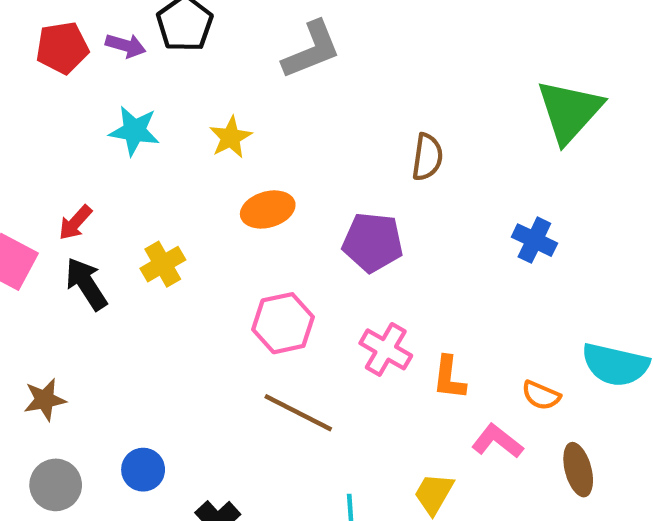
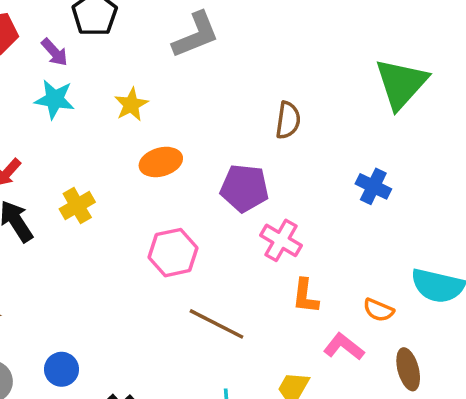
purple arrow: (126, 46) -> (55, 52), moved, turned 32
pink cross: (386, 349) -> (281, 240), moved
brown line: (298, 413) -> (217, 324), moved

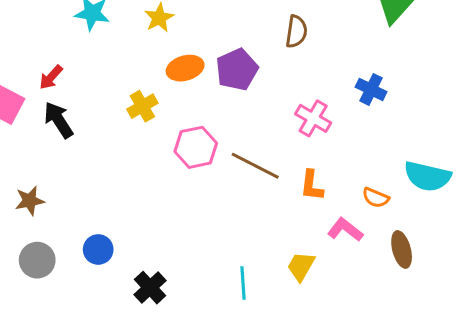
purple pentagon: (244, 188) -> (237, 70), moved, turned -30
yellow cross: (77, 206) -> (142, 106), moved
pink cross: (281, 240) -> (313, 118), moved
brown line: (217, 324) -> (255, 166), moved

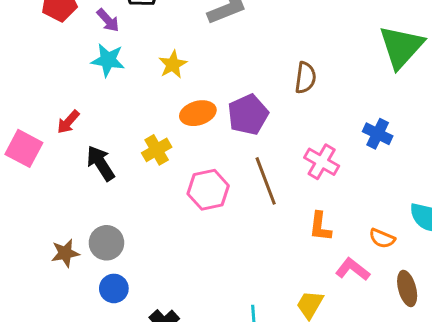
black arrow: (59, 120) -> (101, 163), moved
brown line: (255, 166) -> (266, 181), moved, turned 42
brown star: (30, 201) -> (65, 253), moved
gray circle: (37, 260) -> (106, 243), moved

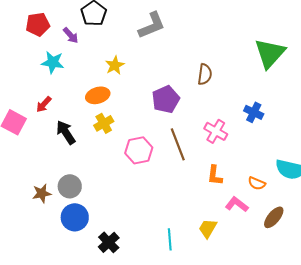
cyan star: (108, 60) -> (53, 62), moved
orange ellipse: (198, 113) -> (98, 95), moved
blue circle: (114, 288) -> (75, 217), size x1.4
brown ellipse: (407, 288) -> (274, 217), turned 55

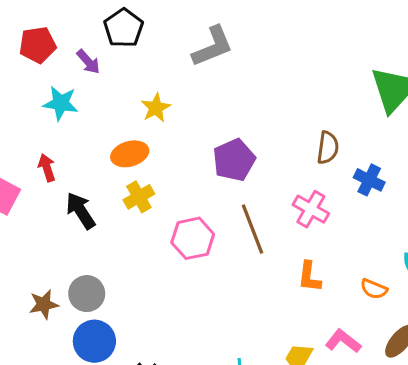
brown semicircle: (205, 74) -> (328, 148), moved
red arrow: (44, 104) -> (47, 168), turned 120
pink L-shape: (237, 204) -> (343, 341), moved

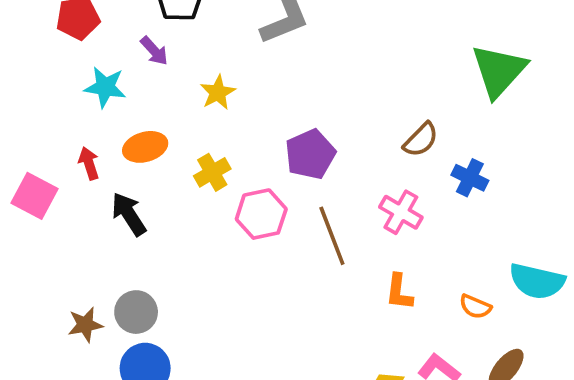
purple arrow: (88, 62) -> (154, 51), moved
brown semicircle: (328, 148) -> (421, 140), turned 36
orange ellipse: (130, 154) -> (145, 147), moved
yellow cross: (139, 197) -> (212, 172), moved
pink hexagon: (193, 238) -> (261, 214), moved

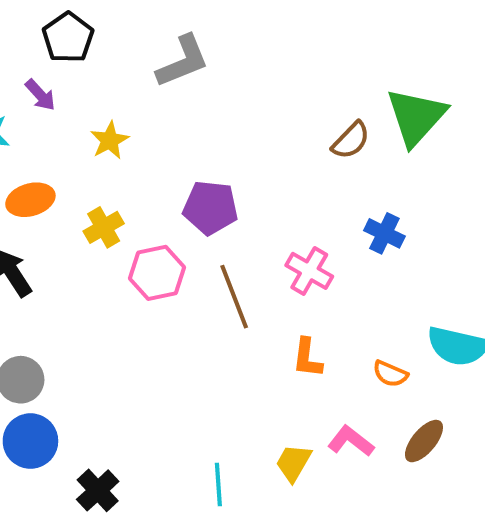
brown semicircle: (421, 140) -> (351, 140), moved
purple pentagon: (310, 154) -> (210, 208), turned 30

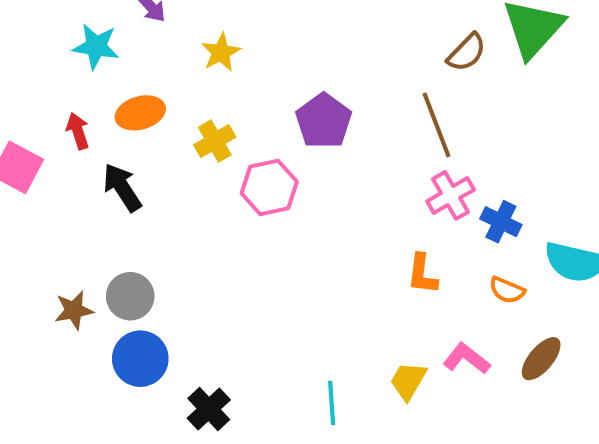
purple pentagon: (210, 208) -> (324, 121), turned 30
blue cross: (384, 233) -> (501, 222), moved
pink cross: (309, 271) -> (451, 195), moved, turned 30
brown line: (234, 297) -> (436, 125), moved

